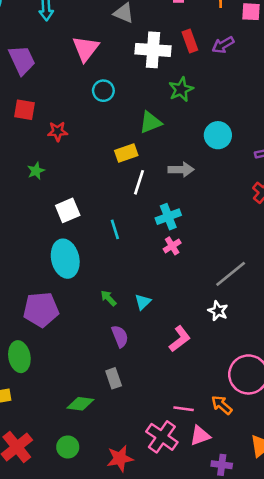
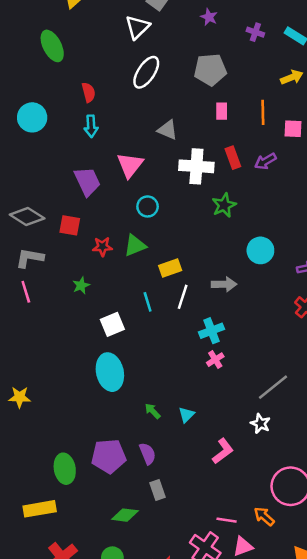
purple trapezoid: (22, 60) -> (87, 181), moved
green triangle: (150, 122) -> (135, 245), moved
cyan line: (115, 229) -> (148, 302), moved
purple pentagon: (41, 310) -> (109, 456), moved
purple semicircle: (120, 336) -> (148, 454), moved

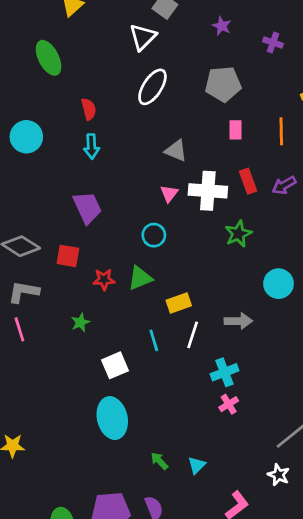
pink triangle: (130, 165) -> (169, 194), moved, size x0.6

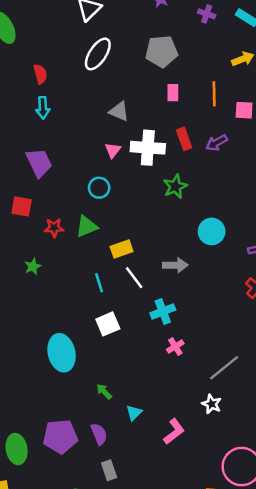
white line: (193, 335) -> (134, 278), turned -55
white square: (115, 365) -> (108, 324), moved
pink cross: (229, 404) -> (175, 346), moved
cyan triangle: (197, 465) -> (134, 413), moved

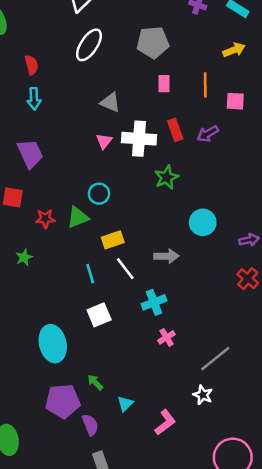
cyan circle: (99, 188) -> (99, 194), moved
purple pentagon: (60, 437) -> (63, 401), moved

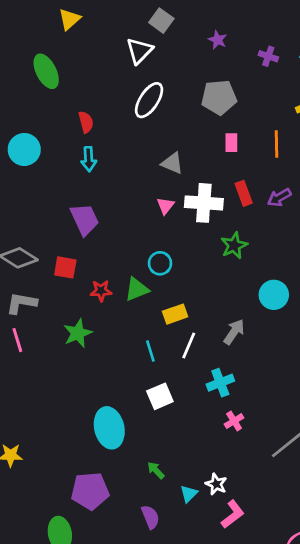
gray arrow: (166, 256) -> (234, 332), turned -55
green star: (24, 257) -> (78, 333), size x1.5
white line: (125, 269) -> (189, 346), turned 60
white star: (203, 395) -> (216, 484), moved
purple pentagon: (63, 401) -> (90, 491), moved

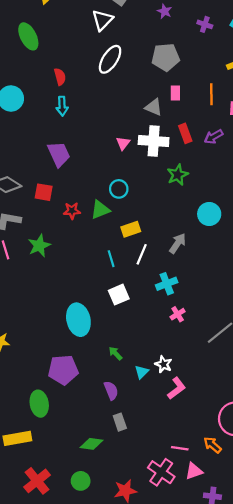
gray triangle: (172, 163) -> (154, 107), moved
green star: (78, 333) -> (39, 246), moved

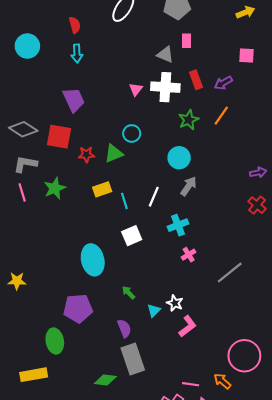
orange line: (211, 94) -> (221, 116), moved, turned 36
red square: (44, 192) -> (59, 137), size x1.4
cyan circle: (209, 214) -> (179, 158), moved
yellow rectangle: (131, 229) -> (102, 189), moved
gray rectangle: (120, 422) -> (133, 359), size x1.8

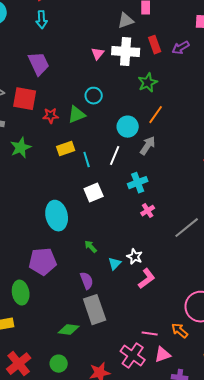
gray triangle: (165, 54) -> (126, 21), turned -42
orange line: (221, 116) -> (156, 115), moved
cyan circle: (179, 158) -> (128, 127), moved

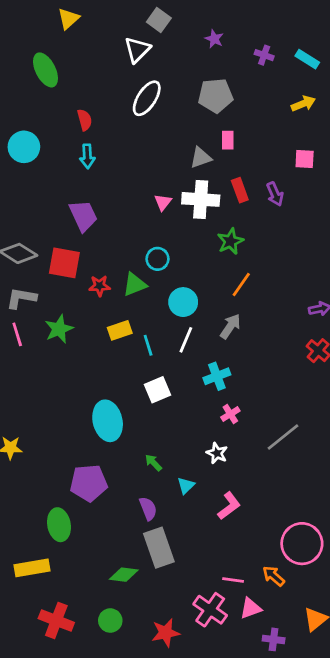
purple arrow: (181, 48) -> (275, 194), turned -84
cyan circle: (128, 127) -> (183, 302), moved
white star: (135, 257) -> (217, 453), moved
red cross: (19, 364) -> (56, 621), turned -30

